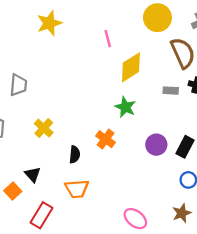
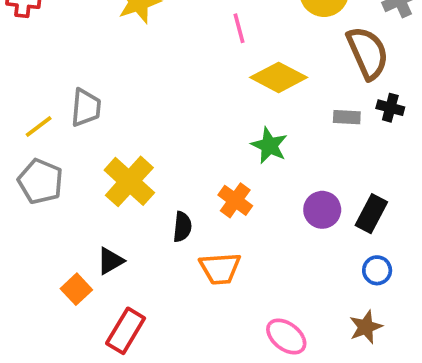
yellow diamond: (131, 67) -> (279, 77), turned 60
yellow cross: (44, 128) -> (129, 181), size x1.5
black triangle: (33, 174) -> (110, 261), turned 42
orange trapezoid: (77, 189) -> (220, 268), moved

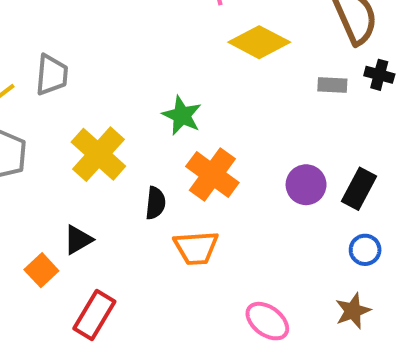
green star: (269, 145) -> (182, 115), moved
orange cross: (235, 200) -> (212, 175), size x1.4

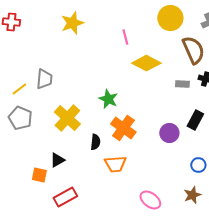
black rectangle: (359, 189) -> (195, 120), moved
orange square: (41, 270) -> (39, 175), turned -35
red rectangle: (94, 315) -> (65, 197), turned 30

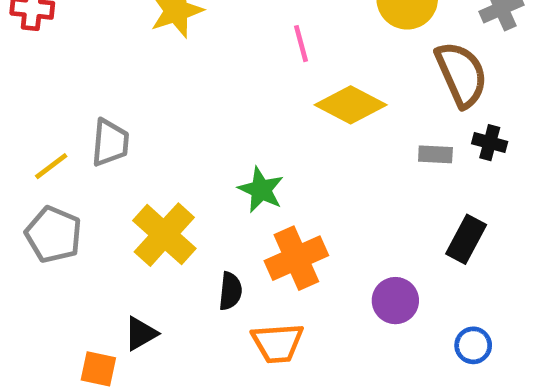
orange cross: (123, 128) -> (296, 258), turned 30
purple circle: (169, 133) -> (395, 301), moved

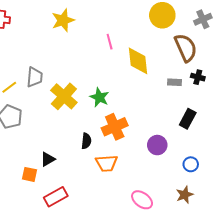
pink line: (301, 44) -> (110, 42), moved
yellow diamond: (351, 105) -> (138, 61), turned 56
yellow cross: (164, 235) -> (64, 96), moved

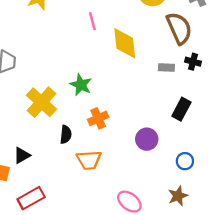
yellow cross: (64, 96) -> (42, 102), moved
orange cross: (115, 127) -> (98, 118), size x0.7

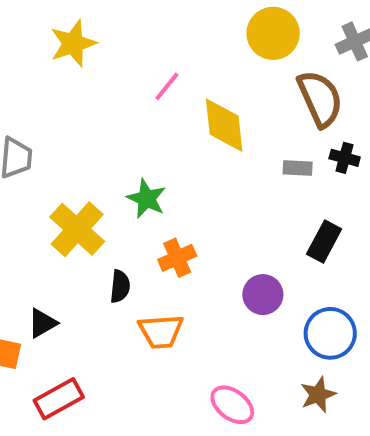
pink line: (92, 21) -> (167, 86), turned 54
blue circle: (185, 161) -> (330, 333), size x1.6

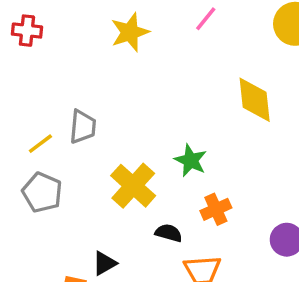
pink line: (167, 86) -> (206, 19), moved
black semicircle: (120, 286) -> (169, 233), turned -80

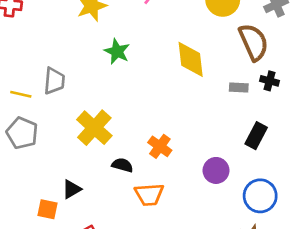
yellow line: (40, 144) -> (21, 94), turned 50
green star: (191, 160) -> (117, 51), moved
orange cross: (216, 209) -> (160, 146), turned -30

